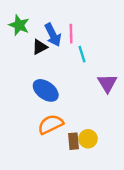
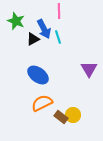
pink line: (71, 34) -> (59, 11), moved
cyan line: (82, 54) -> (58, 37), moved
brown rectangle: (73, 141) -> (61, 117), turned -48

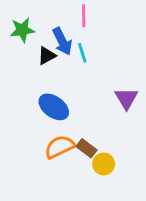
green star: (16, 21) -> (22, 30), turned -30
brown rectangle: (61, 117) -> (87, 148), moved

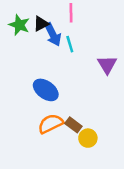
green star: (22, 30) -> (19, 25), turned 30
black triangle: (47, 56) -> (41, 24), moved
purple triangle: (126, 98) -> (107, 65), moved

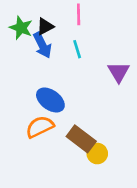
blue arrow: (53, 35) -> (42, 45), moved
orange semicircle: (51, 124) -> (40, 127), moved
brown rectangle: (73, 125) -> (81, 139), size x1.5

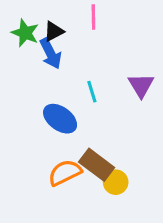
cyan line: (77, 49) -> (92, 92), moved
orange semicircle: (40, 127) -> (65, 173), moved

